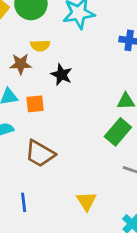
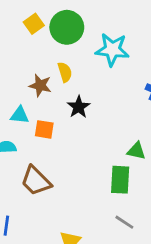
yellow semicircle: (40, 46) -> (65, 72), turned -120
green rectangle: (118, 132) -> (120, 180), turned -52

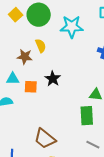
black star: (79, 107) -> (53, 79), moved
brown trapezoid: (36, 181) -> (45, 139), moved

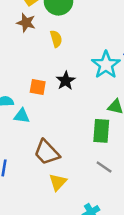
cyan star: (72, 27) -> (106, 65), moved, turned 30
brown star: (25, 57) -> (26, 23), moved
cyan triangle: (13, 79) -> (22, 116), moved

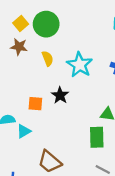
cyan star: (106, 65) -> (80, 65), moved
cyan triangle: (22, 116) -> (24, 131), turned -32

